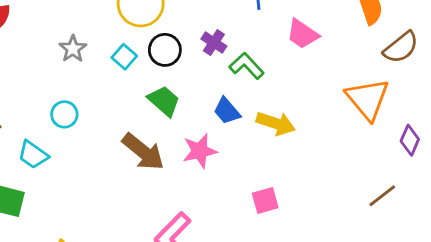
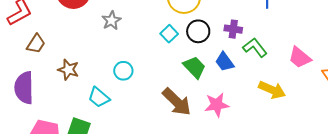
pink trapezoid: (302, 34) -> (300, 57), moved
purple cross: (214, 42) -> (233, 29), turned -30
gray star: (73, 49) -> (111, 20), moved
blue trapezoid: (227, 111) -> (225, 62), moved

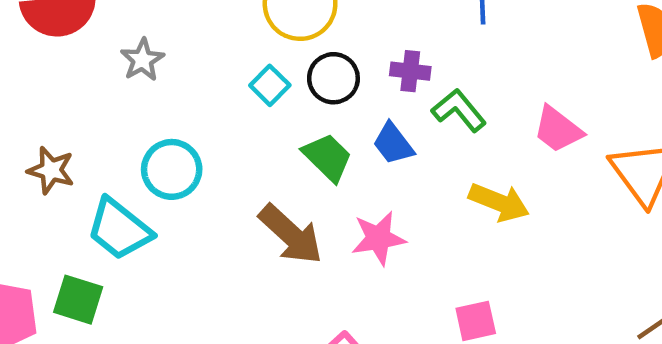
cyan circle: (123, 71) -> (172, 169), size x1.4
cyan trapezoid: (99, 97) -> (119, 229), size x1.4

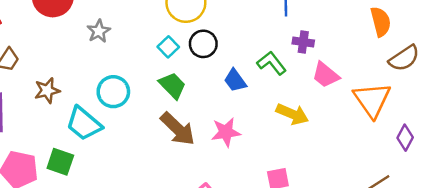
purple cross: (410, 71) -> (303, 42), moved
green trapezoid: (327, 157) -> (172, 85), moved
brown star: (51, 170) -> (47, 91), turned -30

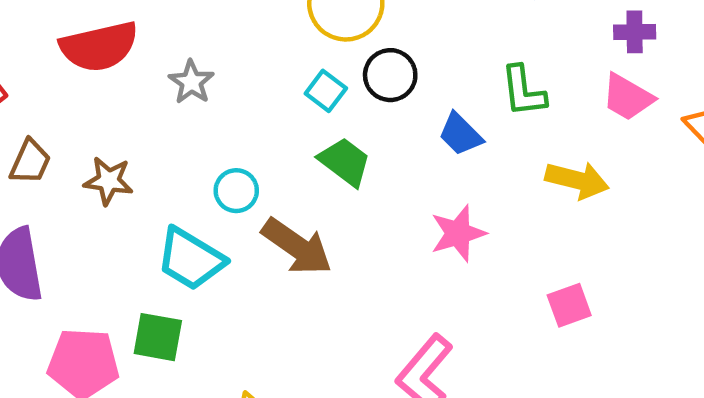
purple cross: (303, 42) -> (635, 32), moved
green L-shape: (272, 63) -> (523, 91), turned -140
brown star: (47, 91) -> (109, 181), moved, turned 30
cyan circle: (113, 92) -> (236, 191), size x0.7
brown arrow: (178, 129) -> (297, 247), moved

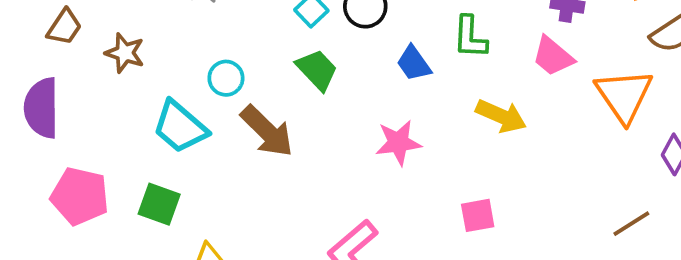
green square: (158, 337) -> (159, 204), moved

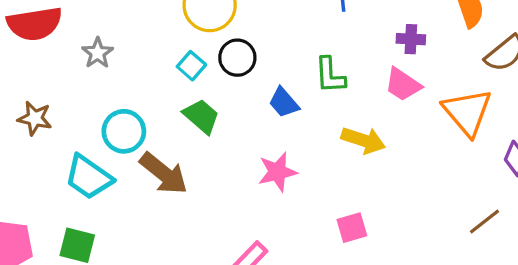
cyan circle: (226, 78) -> (124, 131), size x1.4

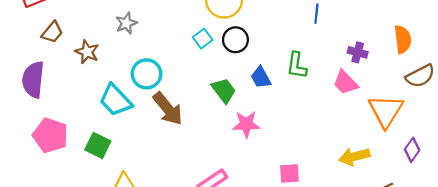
gray star: (98, 53) -> (126, 23), moved
green trapezoid: (201, 116) -> (224, 90), moved
yellow arrow: (363, 140) -> (354, 157), moved, turned 136

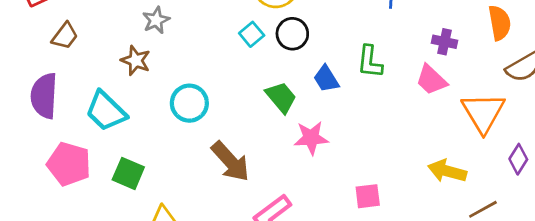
brown star: (87, 52) -> (136, 60), moved
cyan circle: (147, 74) -> (189, 103), moved
cyan trapezoid: (116, 100) -> (106, 111), moved
brown arrow: (168, 109) -> (230, 162), moved
yellow arrow: (354, 157) -> (447, 171), turned 32

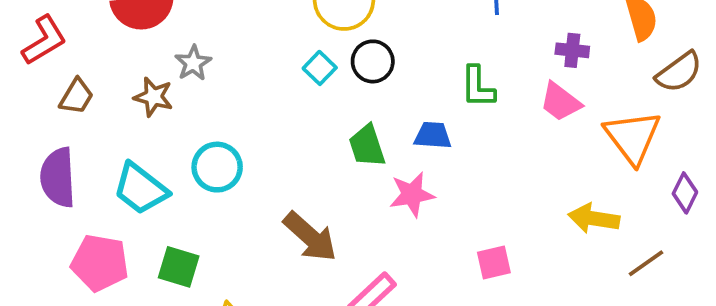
brown star: (136, 60) -> (153, 97), moved
blue trapezoid: (326, 79) -> (433, 135), moved, turned 132
green trapezoid: (281, 97) -> (367, 146), turned -152
cyan circle: (189, 103) -> (217, 167), moved

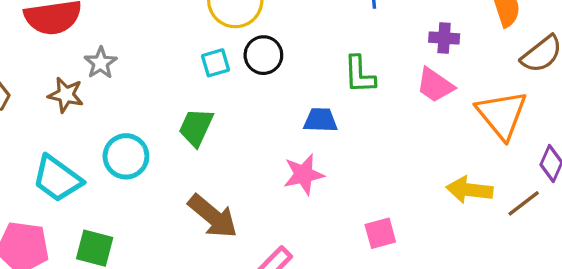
cyan square: (320, 68) -> (216, 63), turned 32
green trapezoid: (367, 146) -> (196, 127), moved, turned 45
brown line: (646, 263) -> (524, 203), moved

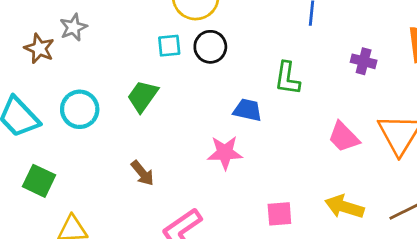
pink trapezoid: (435, 85) -> (344, 137), moved
yellow arrow: (469, 190) -> (344, 207), moved
brown arrow: (213, 216) -> (142, 173), size x0.6

